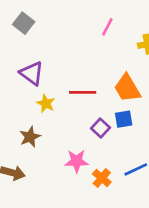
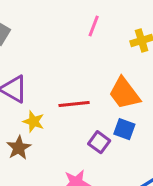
blue square: (124, 119) -> (124, 129), turned 36
brown star: (30, 137) -> (19, 148), moved

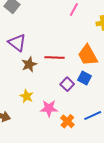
yellow star: (34, 122) -> (27, 96), moved
brown star: (19, 148) -> (29, 64), moved

